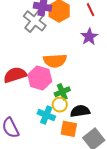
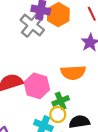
orange semicircle: (55, 61) -> (73, 73), moved

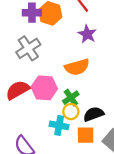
gray cross: (32, 25) -> (28, 48), moved, turned 30

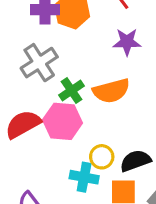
purple star: (87, 34) -> (127, 42), turned -30
green cross: (71, 98) -> (71, 90), moved

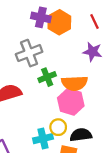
pink hexagon: (63, 121) -> (71, 102), moved
cyan cross: (84, 177) -> (43, 139), turned -36

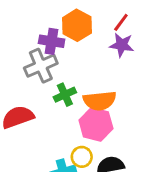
purple cross: (41, 17) -> (52, 41), moved
red line: (94, 22) -> (121, 22), turned 64
purple star: (92, 52) -> (122, 45), moved

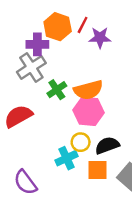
red line: (121, 22) -> (83, 25), moved

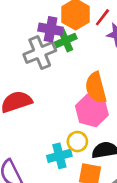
green cross: (57, 90) -> (66, 40), moved
orange semicircle: (88, 90) -> (96, 88), turned 80

